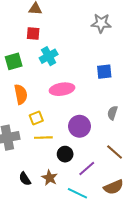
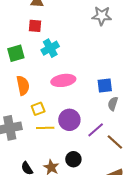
blue square: (104, 72) -> (105, 85), moved
purple circle: (80, 126) -> (69, 120), moved
black circle: (65, 154) -> (73, 159), moved
purple line: (87, 169) -> (96, 130), moved

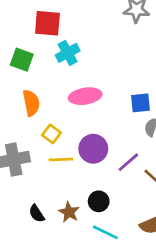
red square: (35, 26) -> (47, 23), size x1.5
green square: (16, 53) -> (22, 60), turned 36
yellow square: (38, 109) -> (51, 134), turned -32

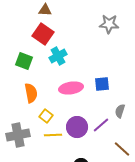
red square: (47, 23) -> (43, 34), turned 30
blue square: (140, 103) -> (102, 84), moved
purple line: (128, 162) -> (101, 125), moved

